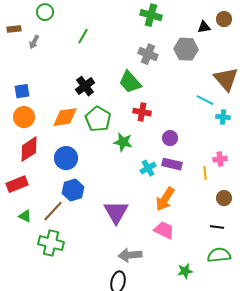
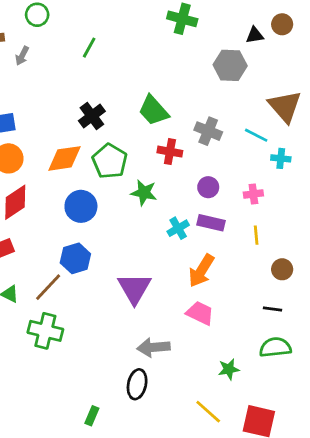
gray cross: (148, 54) -> (208, 131), moved
blue circle: (66, 158) -> (81, 206), moved
pink cross: (220, 159) -> (253, 194), moved

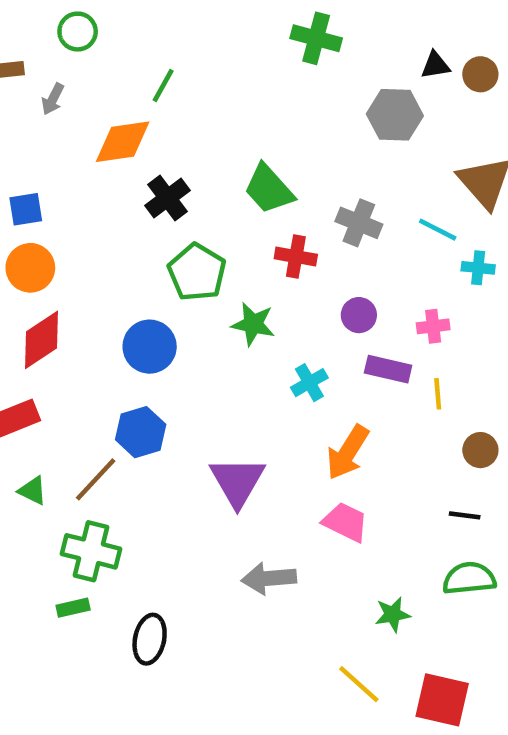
brown circle: (282, 24) -> (480, 74), moved
orange diamond: (65, 158) -> (123, 142), moved
purple rectangle: (211, 223) -> (388, 369), moved
black ellipse: (137, 384) -> (150, 639), moved
green rectangle: (92, 416) -> (73, 608), moved, turned 54

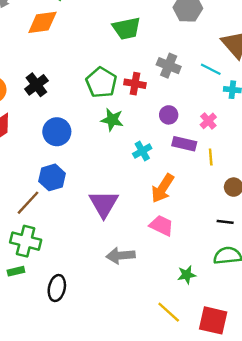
green trapezoid: (269, 189) -> (127, 28), moved, turned -60
black cross: (168, 198) -> (36, 85), moved
green pentagon: (197, 272) -> (101, 82), moved
pink cross: (433, 326) -> (208, 121), turned -35

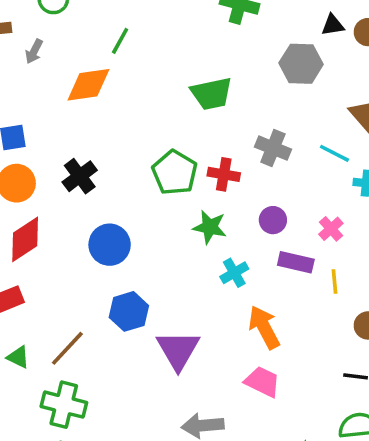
green star: (112, 120) -> (210, 227), moved
blue hexagon: (52, 177) -> (129, 311), moved
orange arrow: (163, 188) -> (264, 327), turned 120

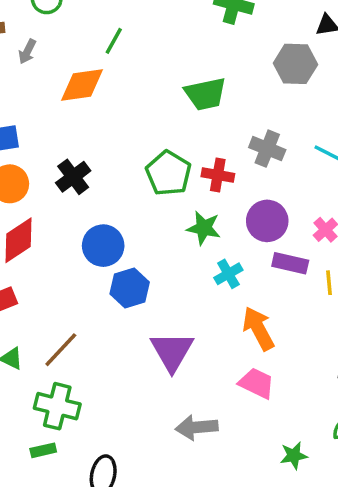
purple circle: (273, 220) -> (267, 221), size x1.5
blue hexagon: (129, 311) -> (130, 288), moved

